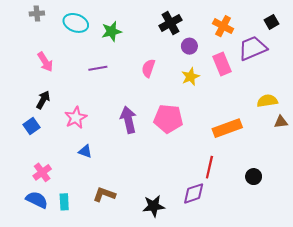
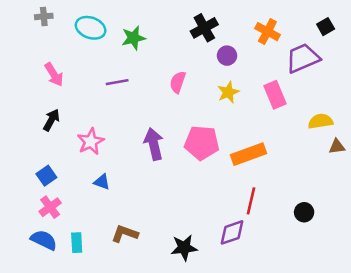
pink rectangle: (222, 64) -> (275, 95), moved
blue square: (32, 126) -> (46, 176), moved
orange rectangle: (227, 128) -> (248, 154), moved

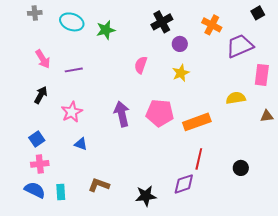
black square: (326, 27) -> (258, 13), moved
purple line: (117, 82) -> (74, 70), moved
pink rectangle: (275, 95) -> (262, 75), moved, turned 30
yellow semicircle: (320, 121) -> (236, 98), moved
pink cross: (50, 207) -> (40, 164), turned 30

